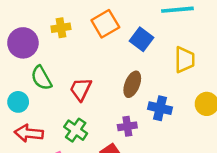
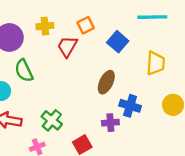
orange square: (105, 24) -> (86, 25), size x0.7
red trapezoid: (81, 89) -> (67, 46), moved
purple cross: (127, 126) -> (110, 123), moved

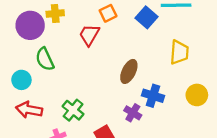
yellow cross: (45, 26) -> (55, 14), moved
blue square: (118, 42) -> (147, 17), moved
purple cross: (110, 123) -> (133, 113), turned 35

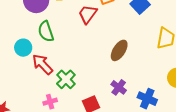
blue cross: (153, 96) -> (147, 99), moved
red arrow: (29, 110) -> (43, 64), moved, turned 30

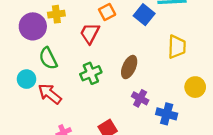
green cross: (66, 79) -> (91, 73), moved, turned 30
purple cross: (119, 87) -> (140, 98), moved

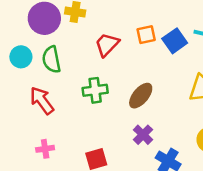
orange square: (107, 12) -> (146, 35), moved
cyan circle: (27, 79) -> (21, 57), moved

